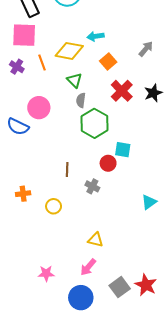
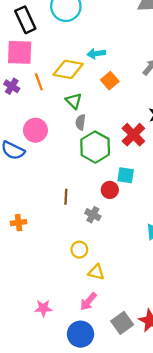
red cross: (122, 91) -> (133, 135), moved
yellow circle: (54, 206) -> (79, 250), moved

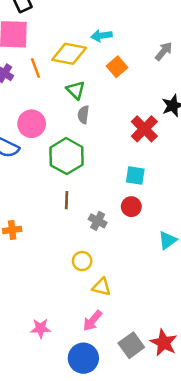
green hexagon: (95, 147) -> (67, 156), moved
red circle: (110, 190) -> (131, 207), moved

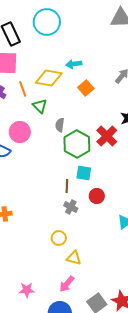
green triangle: (76, 90) -> (40, 106), moved
green hexagon: (67, 156) -> (77, 144), moved
cyan square: (135, 176) -> (84, 173), moved
brown line: (67, 200) -> (67, 186), moved

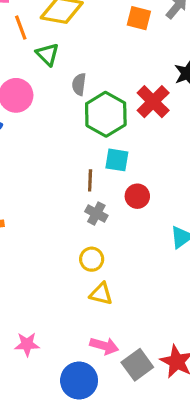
orange square: (86, 88) -> (139, 18), moved, turned -35
yellow circle: (59, 238) -> (92, 259), moved
pink arrow: (67, 284) -> (104, 346), moved, turned -114

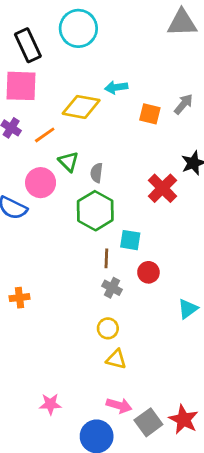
orange line: (21, 28) -> (45, 135), moved, turned 75
green triangle: (48, 54) -> (69, 162), moved
green hexagon: (106, 114) -> (95, 211), moved

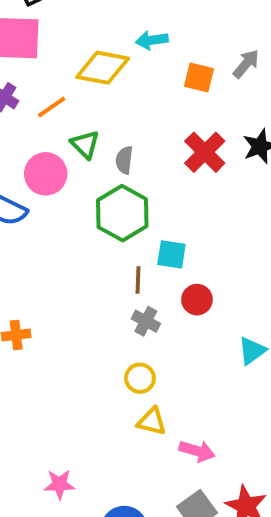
red cross: (162, 188) -> (205, 152), moved
pink arrow: (119, 405) -> (197, 451), moved

